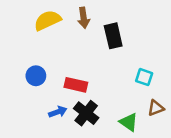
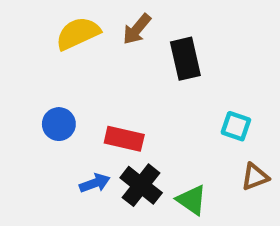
brown arrow: (84, 18) -> (137, 29), turned 48
green triangle: (129, 122) -> (192, 200), moved

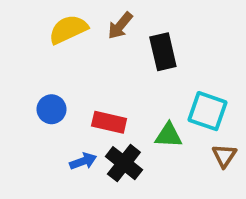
cyan square: (236, 126) -> (207, 111), size x1.5
brown triangle: (255, 177) -> (224, 156), turned -35
green triangle: (192, 200) -> (168, 135), moved, turned -32

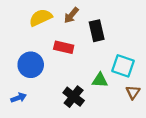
blue circle: (52, 109) -> (31, 65), size x1.5
red rectangle: (109, 122) -> (64, 47), moved
blue arrow: (83, 161) -> (19, 98), moved

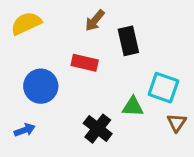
yellow semicircle: (41, 18) -> (26, 23), moved

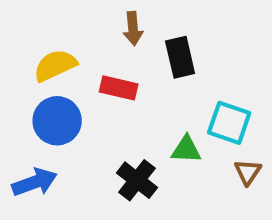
brown arrow: (95, 20) -> (133, 29), turned -45
yellow semicircle: (26, 23) -> (55, 65), moved
blue arrow: (25, 130) -> (35, 182), size x1.5

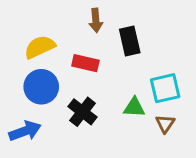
cyan square: (229, 123) -> (165, 88), turned -32
brown triangle: (248, 172) -> (165, 124), moved
black cross: (137, 180) -> (83, 112), moved

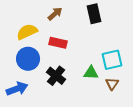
brown arrow: (96, 20) -> (55, 14), moved, turned -126
black rectangle: (130, 41) -> (94, 14), moved

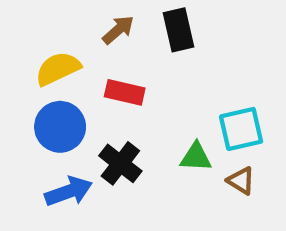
black rectangle: (94, 14) -> (179, 30), moved
brown triangle: (112, 84) -> (241, 181), turned -32
blue arrow: (17, 89) -> (69, 191), moved

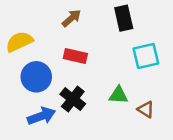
black rectangle: (179, 30) -> (124, 18), moved
yellow semicircle: (58, 69) -> (19, 42), moved
cyan square: (241, 129) -> (146, 56), moved

